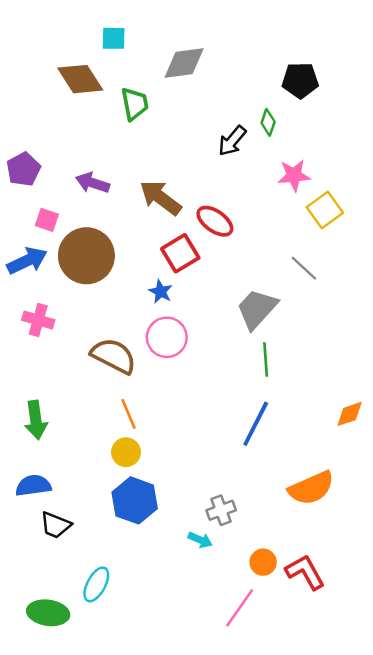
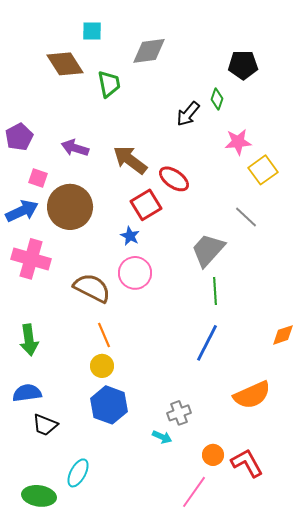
pink cross: (38, 320) -> (31, 259), size x1.5

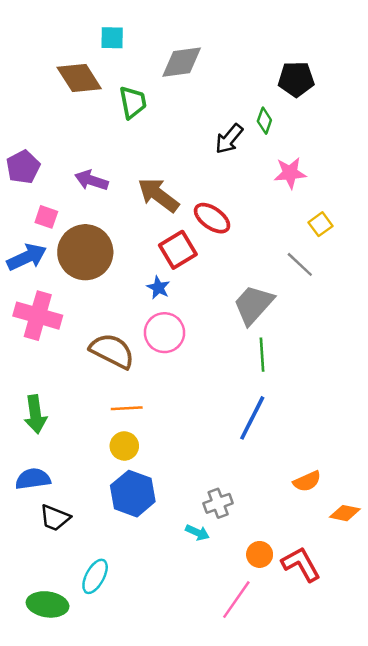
yellow square: (263, 170) -> (320, 224), moved, size x0.7
orange line: (104, 335) -> (127, 408), turned -70
orange diamond: (283, 335) -> (345, 513), moved, turned 30
orange semicircle: (252, 395) -> (307, 481), size x0.6

